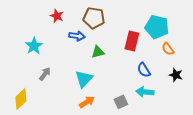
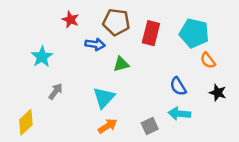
red rectangle: (132, 41) -> (151, 33), moved

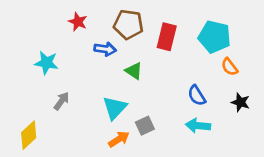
cyan star: (42, 57) -> (46, 63), turned -30
green triangle: (121, 64) -> (134, 71), turned 49
gray square: (150, 126) -> (145, 126), moved

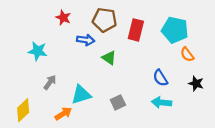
cyan triangle: (115, 108) -> (81, 95), moved, turned 30
orange arrow: (119, 139) -> (63, 114), moved

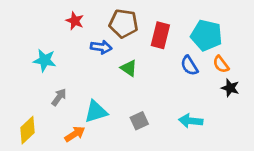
blue semicircle: (160, 78) -> (189, 66), moved
black star: (196, 83) -> (230, 88), moved

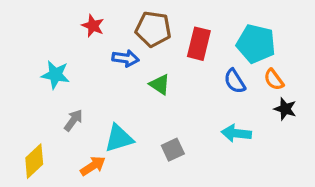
cyan arrow: (191, 121) -> (236, 133), moved

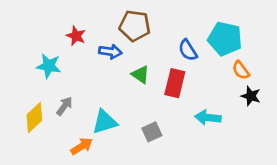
red star: (93, 26) -> (76, 36), moved
red rectangle: (199, 44) -> (175, 83), moved
blue semicircle: (235, 81) -> (188, 50), moved
yellow diamond: (34, 161) -> (34, 118), moved

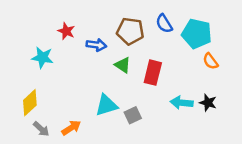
brown pentagon: (135, 26) -> (130, 31), moved
blue semicircle: (188, 50) -> (164, 24), moved
black star: (251, 96) -> (208, 103), moved
gray arrow: (64, 106) -> (41, 129), moved, turned 96
cyan triangle: (105, 122) -> (106, 105), moved

